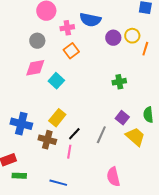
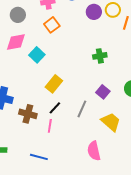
yellow rectangle: (57, 118) -> (54, 84), moved
yellow trapezoid: (135, 137) -> (111, 122), moved

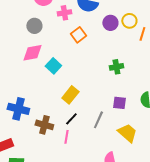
orange square: (52, 25) -> (78, 35), moved
purple square: (103, 92) -> (119, 103), turned -32

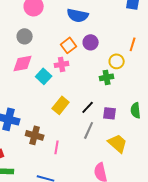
pink cross: (64, 13) -> (62, 64), moved
yellow circle: (129, 21) -> (117, 61), moved
purple circle: (110, 23) -> (91, 42), moved
black line: (71, 119) -> (88, 107), moved

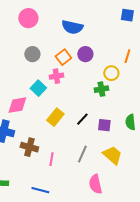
gray circle: (25, 36) -> (32, 54), moved
pink diamond: (23, 63) -> (17, 105), moved
gray line: (89, 130) -> (82, 154), moved

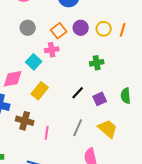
yellow circle: (111, 73) -> (104, 29), moved
yellow rectangle: (55, 117) -> (40, 91), moved
purple square: (104, 125) -> (100, 99), turned -32

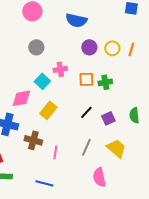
orange square: (59, 31) -> (86, 79), moved, turned 35

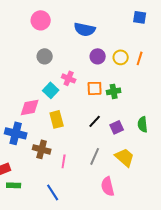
pink cross: (60, 69) -> (69, 78), turned 32
yellow rectangle: (48, 110) -> (57, 119), turned -54
blue line: (44, 183) -> (53, 192), turned 42

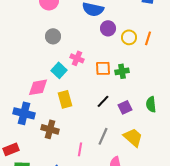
purple circle: (98, 56) -> (108, 28), moved
pink line: (64, 161) -> (80, 149), moved

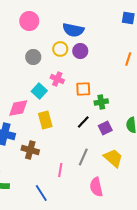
purple circle: (108, 28) -> (80, 51), moved
yellow circle: (129, 37) -> (60, 49), moved
green cross: (122, 71) -> (101, 102), moved

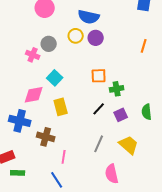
pink cross: (57, 79) -> (33, 55), moved
pink line: (60, 170) -> (64, 157), moved

